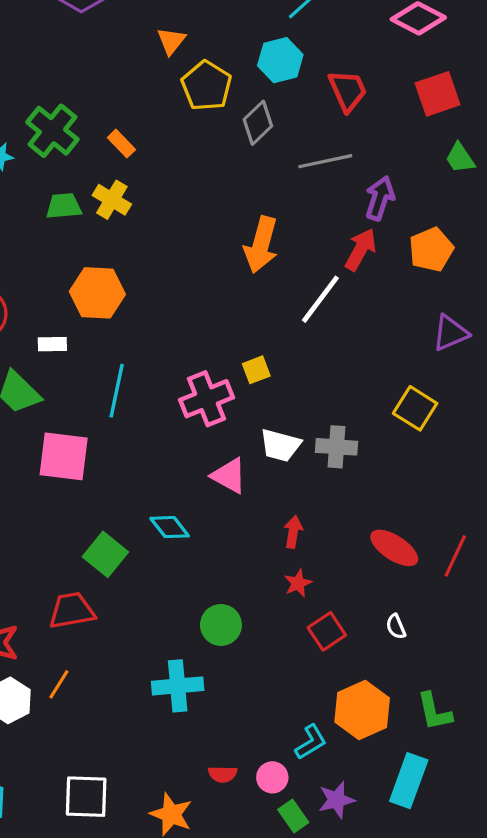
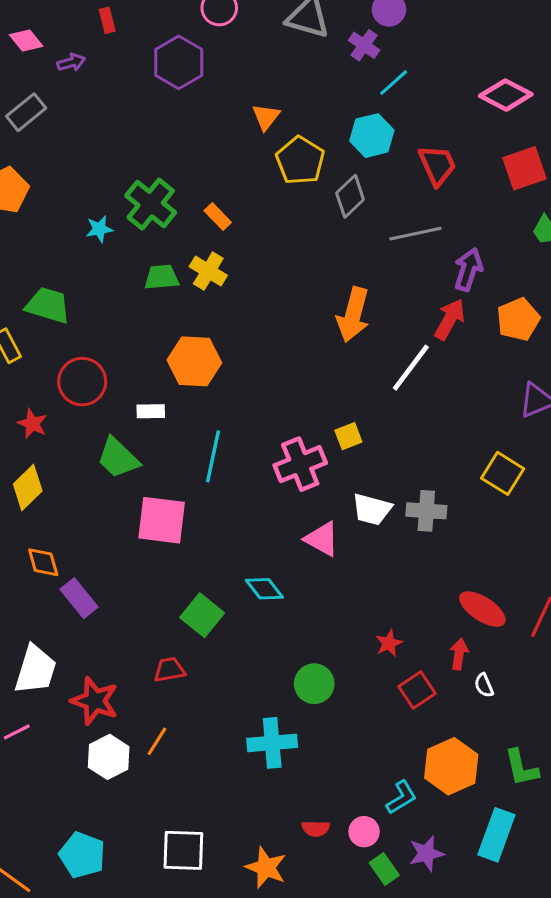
red arrow: (293, 532) -> (459, 654), moved
red trapezoid: (72, 611) -> (169, 670), size x0.7

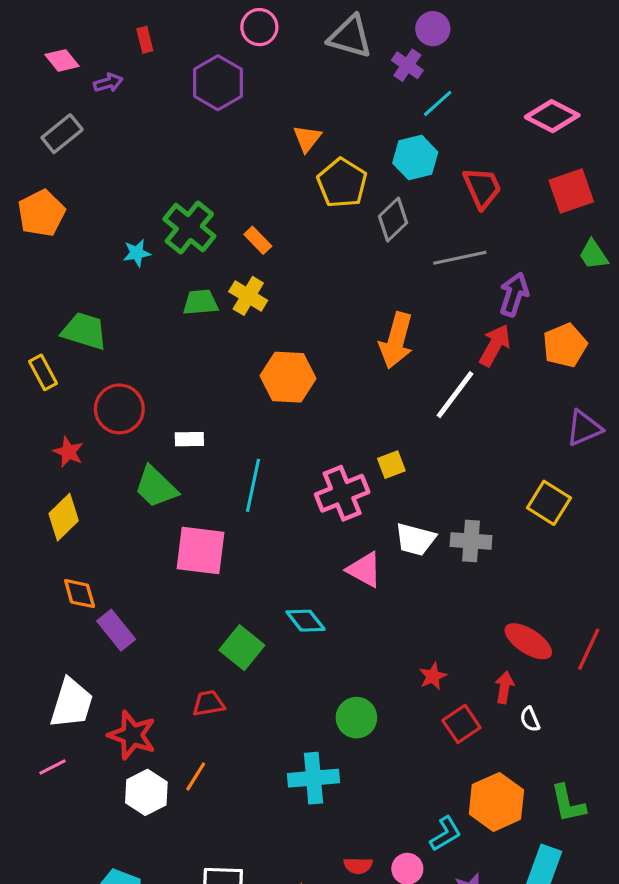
orange hexagon: (194, 361) -> (288, 377), moved

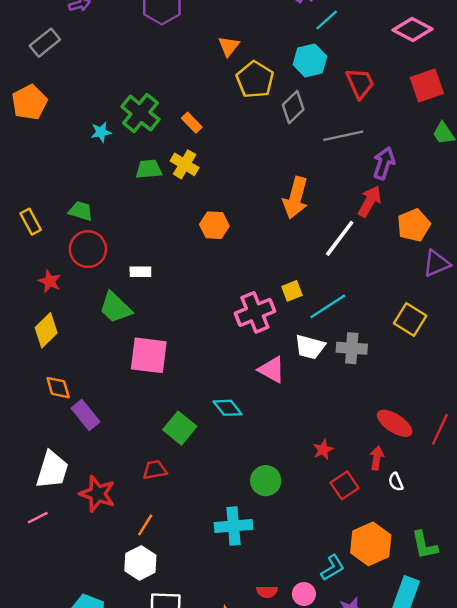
green trapezoid: (84, 331) -> (81, 211), moved, size x0.7
orange pentagon: (565, 345) -> (414, 225), moved
orange hexagon: (288, 377) -> (214, 225), size x0.7
cyan line: (253, 485) -> (328, 306), moved, turned 45
white hexagon: (146, 792) -> (140, 563), moved

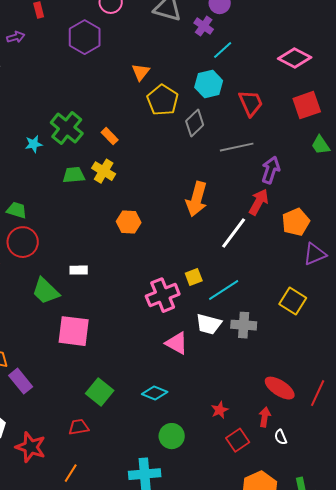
white rectangle: (140, 272) -> (79, 270), moved
cyan diamond: (228, 408) -> (155, 393), moved, turned -30

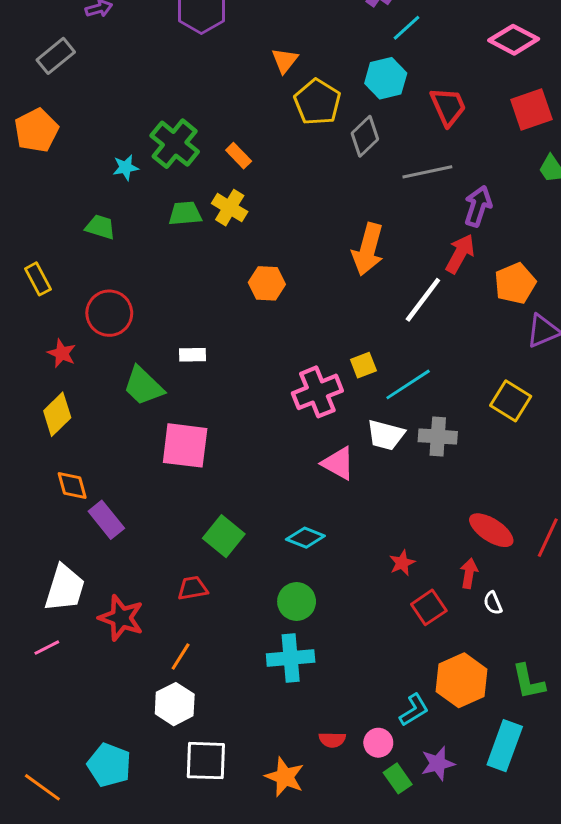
green trapezoid: (17, 210) -> (100, 227), moved
green circle: (172, 436) -> (297, 602), moved

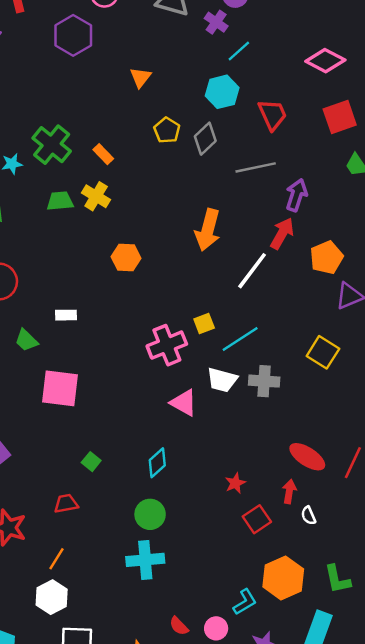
yellow pentagon: (317, 102) -> (167, 130), moved, size x0.7
green trapezoid: (143, 386) -> (26, 340), size x0.7
green square: (224, 536) -> (91, 462), size x0.6
cyan diamond: (305, 538) -> (157, 463), turned -64
red semicircle: (332, 740) -> (179, 626), turned 45

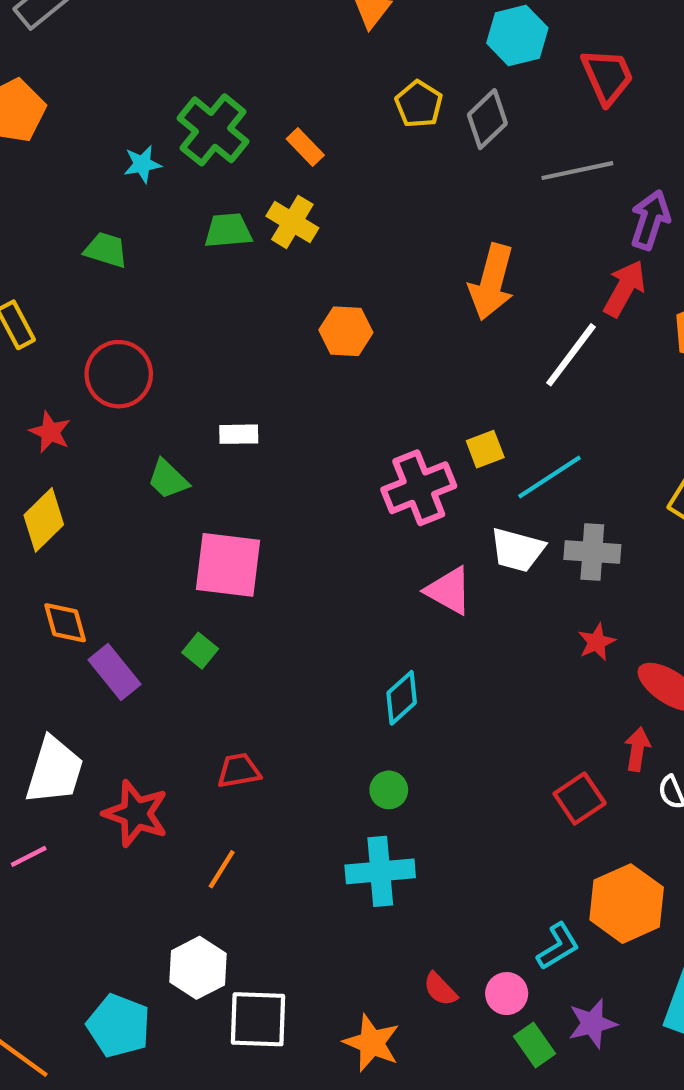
green square: (91, 462) -> (200, 651), moved
red star: (235, 483) -> (597, 642), moved
green circle: (150, 514) -> (389, 790), size x0.7
white hexagon: (52, 597) -> (198, 968), moved

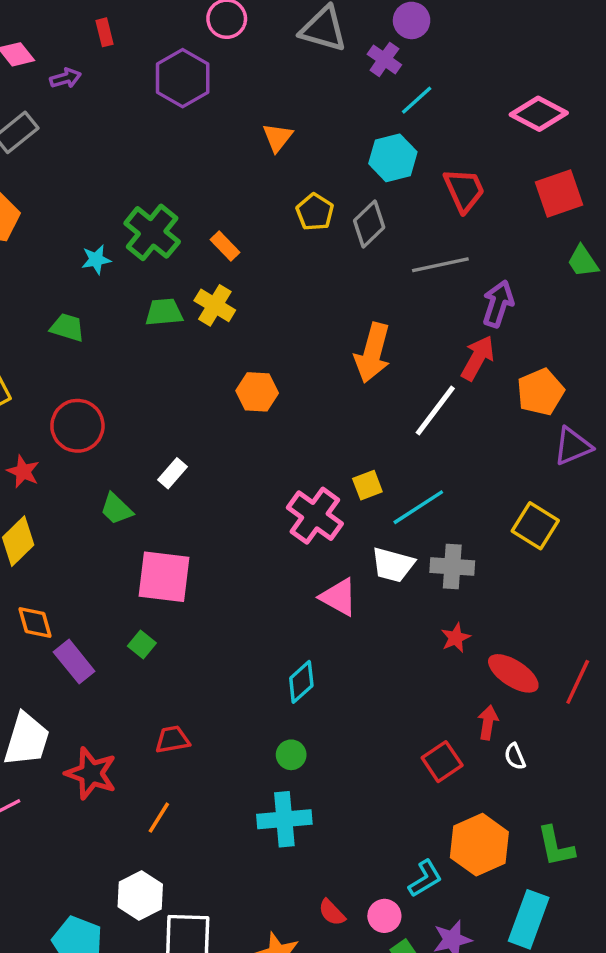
white rectangle: (239, 434) -> (172, 473), turned -48
pink cross: (419, 488) -> (315, 516), turned -32

